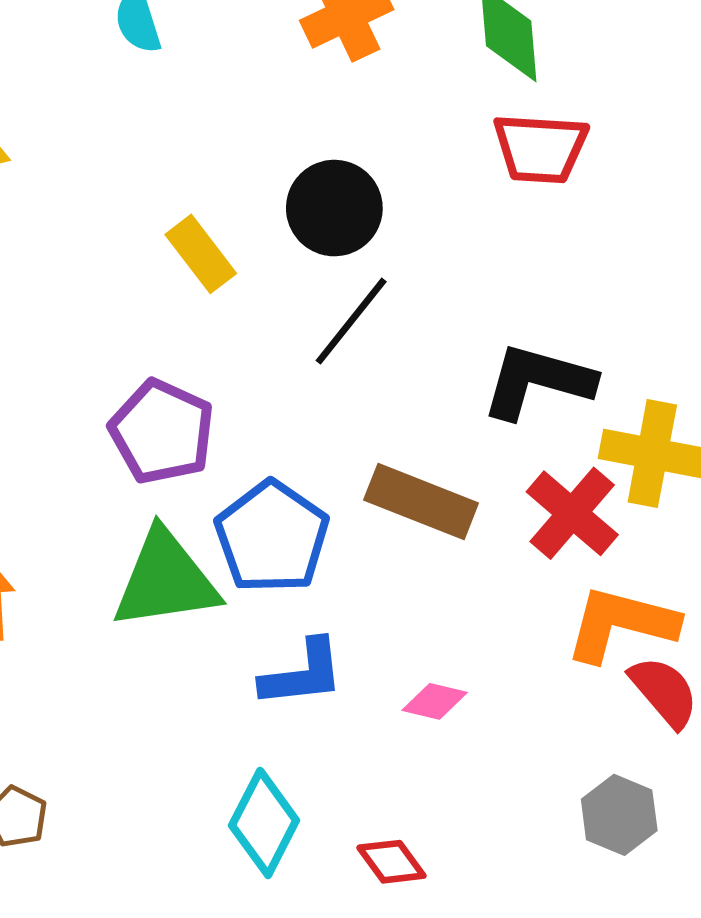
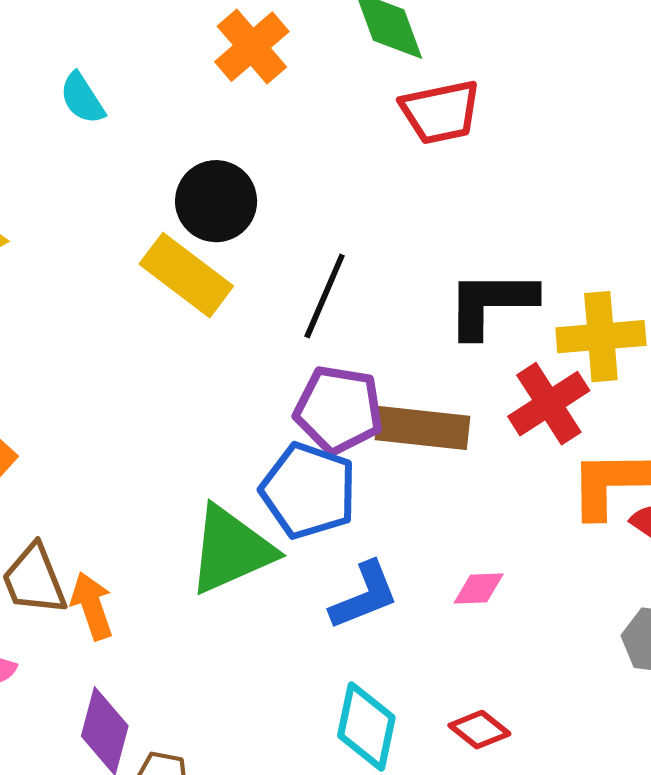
black circle: (334, 208) -> (216, 201), moved
yellow rectangle: (201, 254) -> (186, 275), size x1.4
purple pentagon: (162, 432) -> (339, 410), moved
red cross: (572, 513) -> (549, 404), turned 32

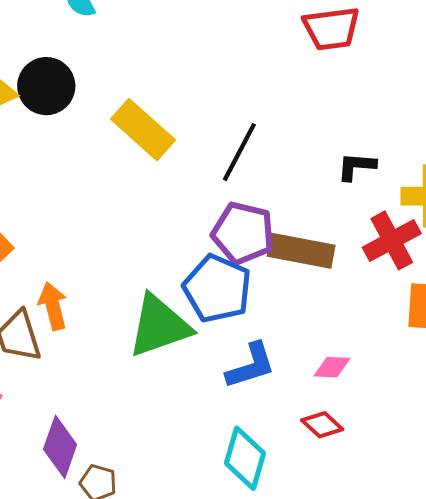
black circle: (216, 201) -> (46, 86), moved
black L-shape: (491, 303) -> (356, 166), size x0.6
orange arrow: (92, 606) -> (53, 306), moved
red diamond: (479, 730) -> (322, 425), moved

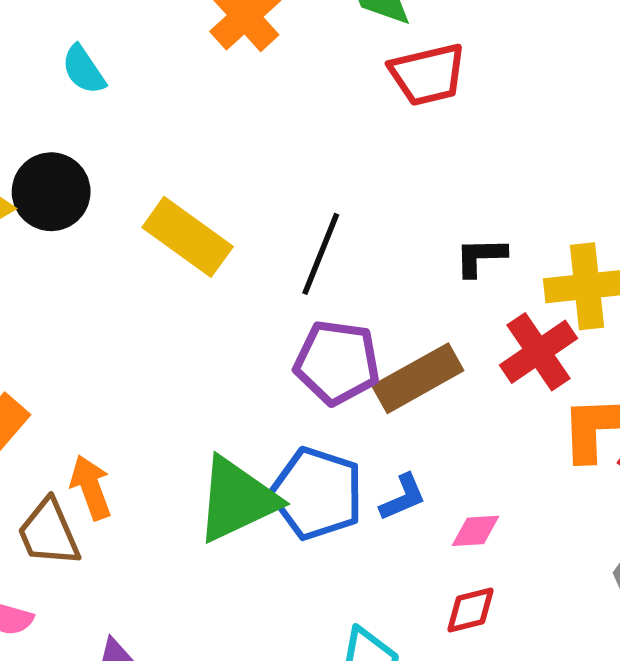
brown rectangle: (301, 251) -> (418, 378), turned -34
blue pentagon: (217, 289) -> (317, 493), moved
blue L-shape: (251, 366) -> (403, 497), moved, size x0.7
red diamond: (322, 425) -> (470, 610), turned -51

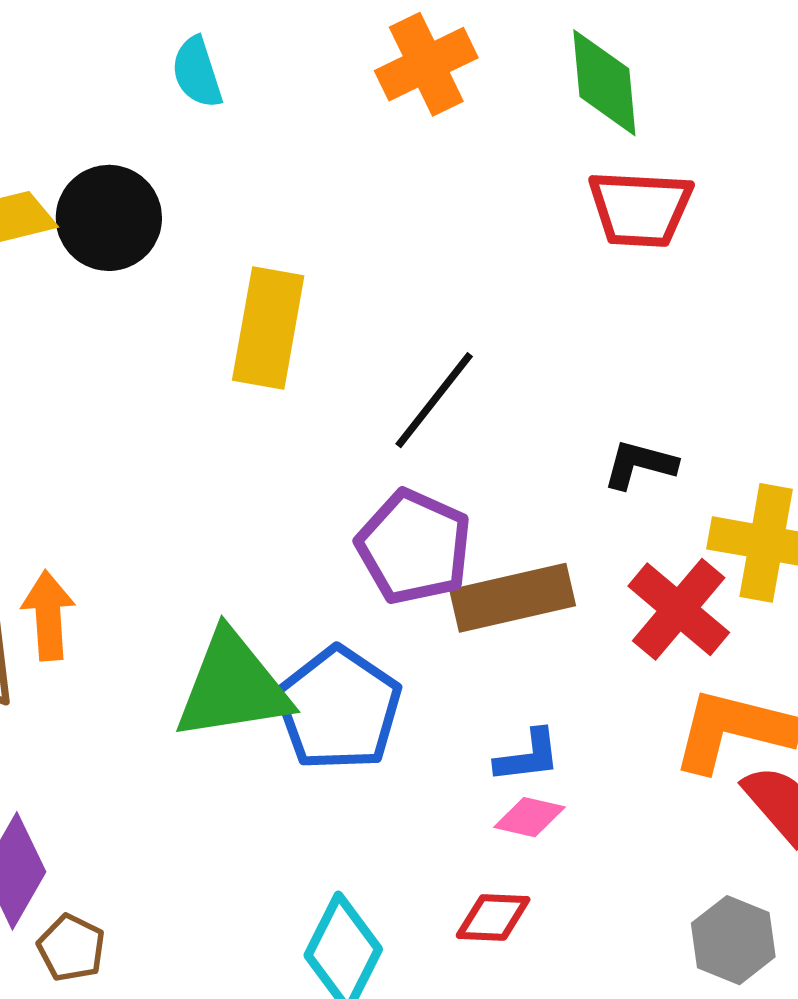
yellow rectangle: (188, 237) -> (268, 328), turned 48
red cross: (539, 352) -> (679, 609), turned -32
blue L-shape: (403, 497) -> (528, 756), moved

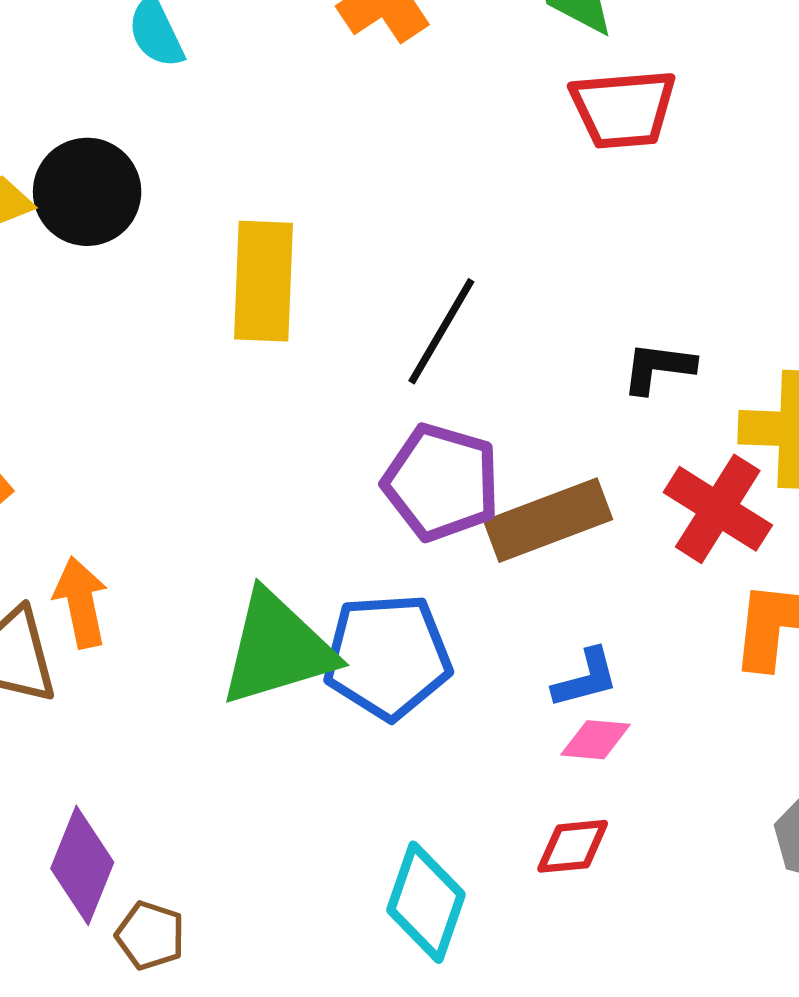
blue pentagon: (339, 709) -> (387, 656), turned -30

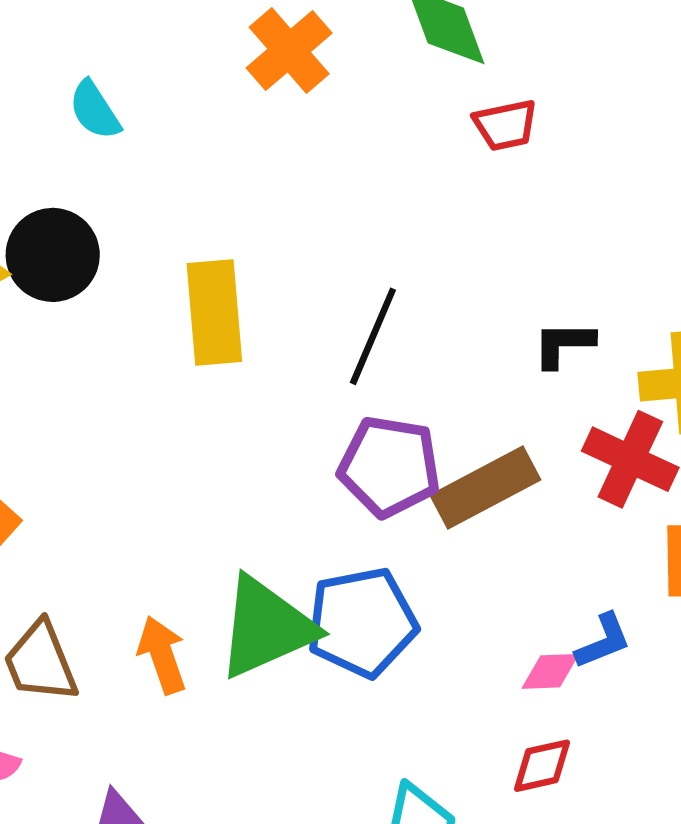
red trapezoid: (623, 109) -> (505, 125), size x0.7
orange arrow: (81, 602) -> (162, 655), moved
blue L-shape: (586, 678) -> (603, 641), moved

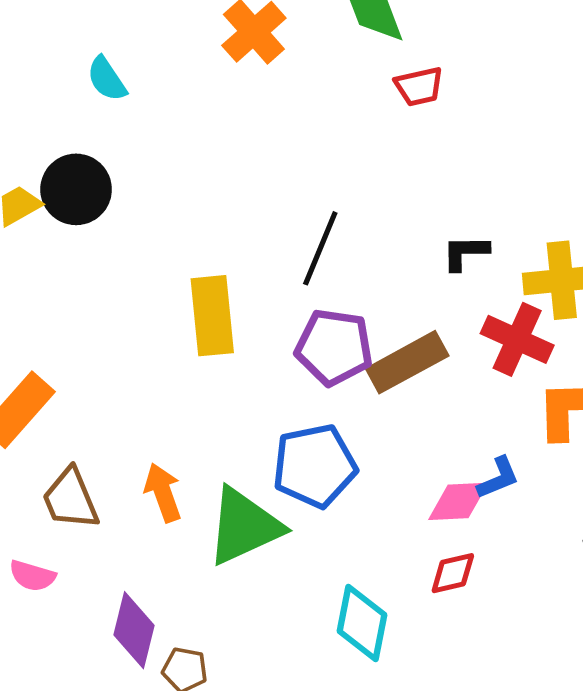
yellow rectangle: (214, 313) -> (212, 316), moved
green triangle: (266, 627) -> (244, 526), moved
pink diamond: (550, 671) -> (458, 501), size x1.4

